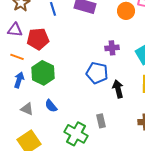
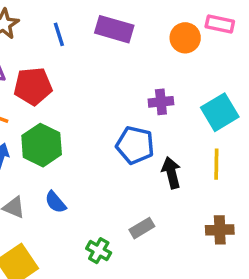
gray rectangle: (101, 121) -> (142, 228), turned 72
green cross: (76, 134) -> (99, 251), size x0.6

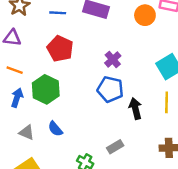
blue line: (59, 34) -> (58, 13), turned -70
red pentagon: (33, 86) -> (60, 49), moved, turned 30
purple cross: (161, 102) -> (113, 59), moved, turned -35

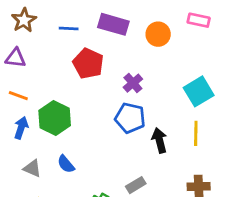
orange circle: (145, 15) -> (158, 34), moved
red pentagon: (60, 49) -> (88, 63), moved

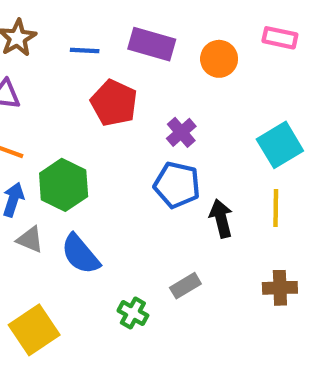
blue semicircle: (66, 164) -> (80, 254), size x1.5
gray triangle: (32, 168) -> (30, 239), moved

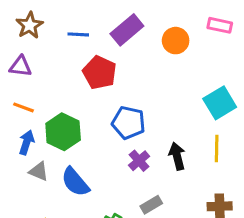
purple rectangle: (152, 44) -> (127, 30), turned -56
purple cross: (181, 132) -> (139, 161), moved
blue pentagon: (177, 185) -> (128, 123), moved

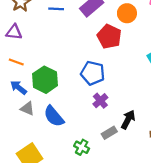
red pentagon: (100, 72) -> (109, 36), moved
blue arrow: (27, 142) -> (18, 87), turned -70
black arrow: (177, 156) -> (128, 120), moved, turned 42

